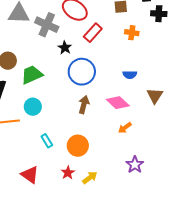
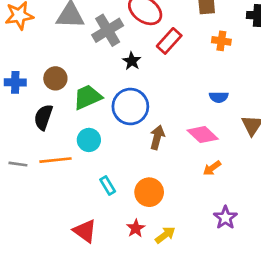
gray cross: (47, 25) -> (108, 30), turned 35
blue circle: (82, 72) -> (130, 107), moved

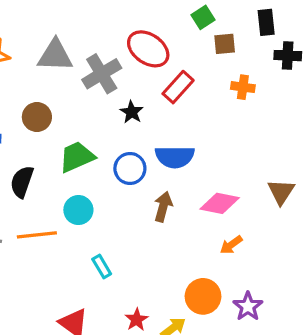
brown circle: (55, 78) -> (37, 117), moved
blue semicircle: (219, 97) -> (175, 157), moved, size x1.6
blue circle: (130, 107) -> (130, 168), size x0.7
pink diamond: (203, 135) -> (220, 203), turned -32
orange circle: (149, 192) -> (203, 296), moved

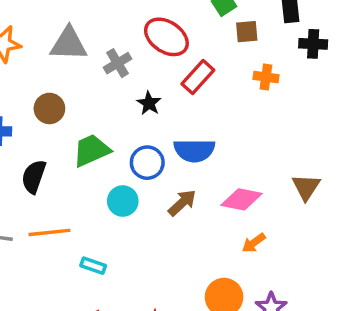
gray cross: (102, 74) -> (118, 63), size x0.7
brown arrow: (163, 207) -> (182, 203), turned 32
cyan circle: (78, 210) -> (123, 201), moved
cyan rectangle: (102, 266) -> (93, 266), moved, turned -40

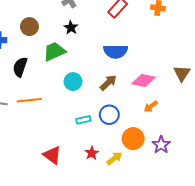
black star: (149, 103) -> (71, 28), moved
blue circle: (147, 163) -> (109, 115), moved
cyan rectangle: (93, 266) -> (83, 120), moved, turned -32

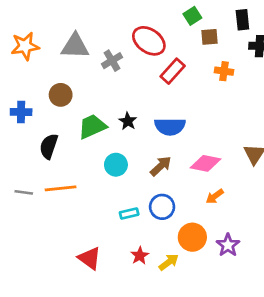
black star: (71, 28) -> (128, 121), moved

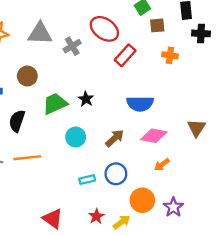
blue semicircle: (170, 126) -> (140, 104), moved

